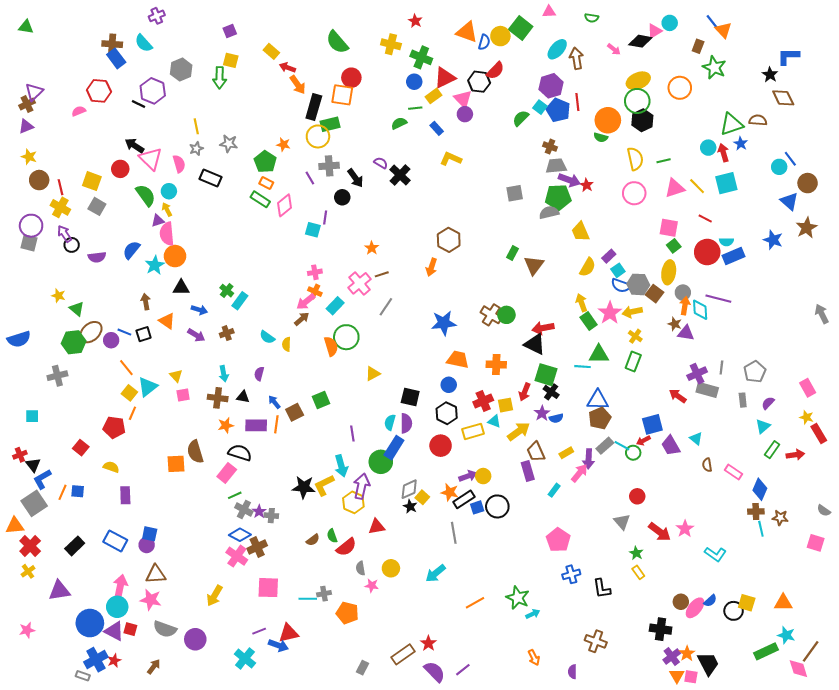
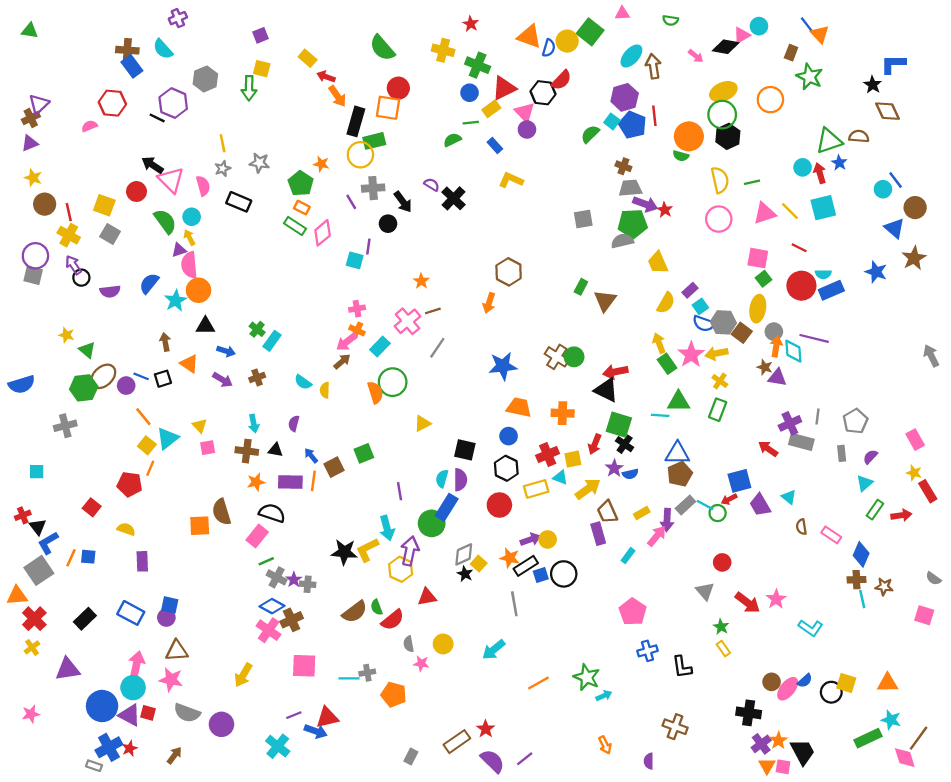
brown semicircle: (313, 540) -> (355, 612), size x1.6

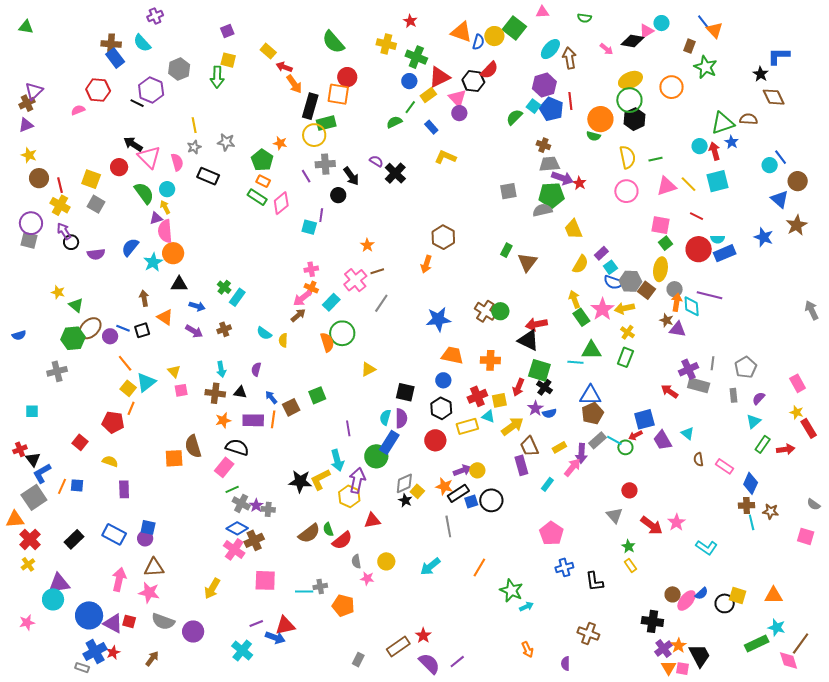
green line: (471, 123) -> (410, 107), turned -48
blue semicircle: (22, 384) -> (19, 335), size x0.6
orange line: (538, 683) -> (479, 567), moved, turned -30
cyan circle: (133, 688) -> (53, 599), moved

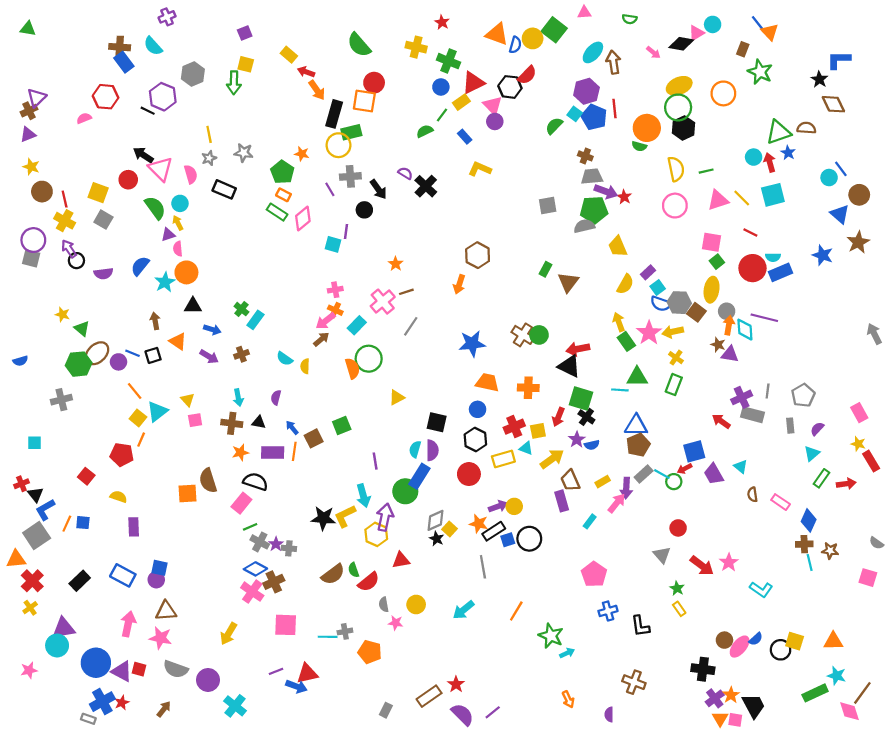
pink semicircle: (165, 231) -> (178, 249), size x0.6
cyan cross: (242, 651) -> (235, 706), moved

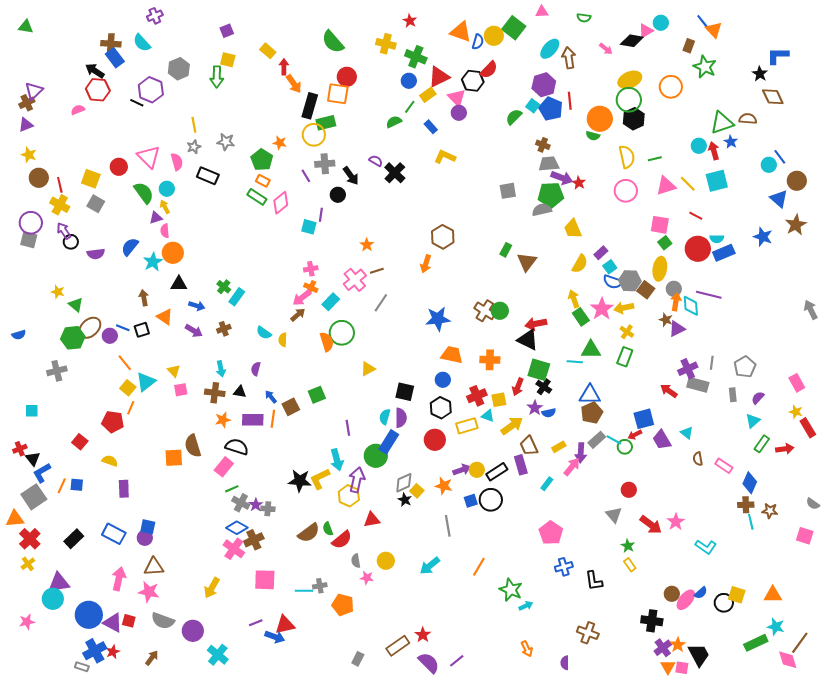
red arrow: (306, 72) -> (284, 67), turned 70
black arrow: (143, 155) -> (95, 71), moved
purple triangle: (730, 354) -> (677, 329), turned -36
black rectangle: (494, 531) -> (497, 472), moved

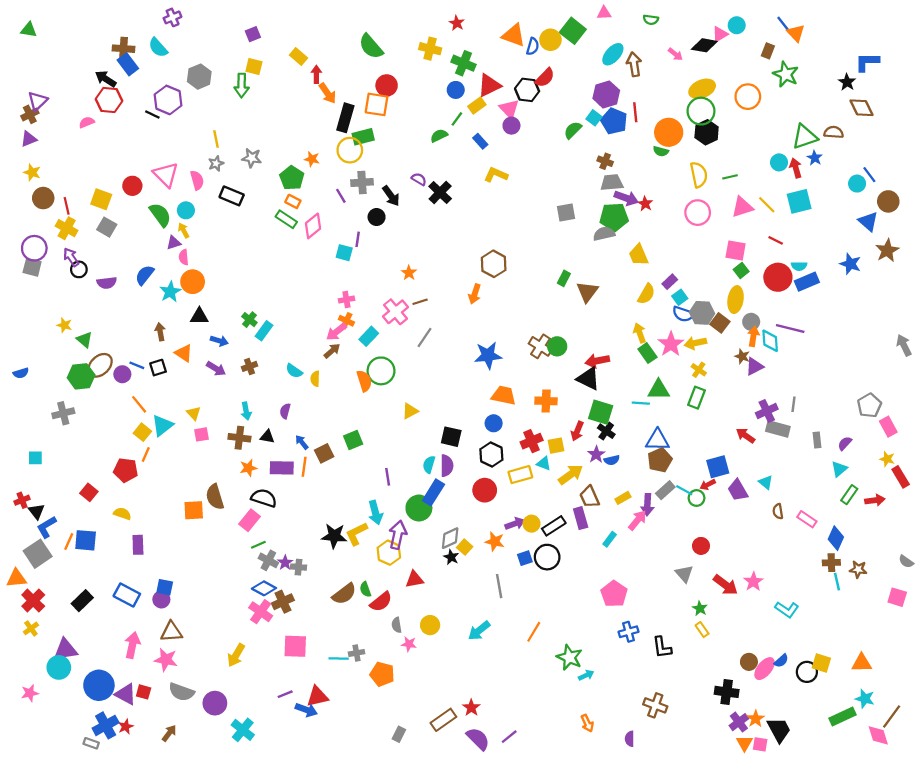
gray pentagon: (745, 367) -> (869, 405), moved
blue square: (77, 485) -> (86, 540), size x1.5

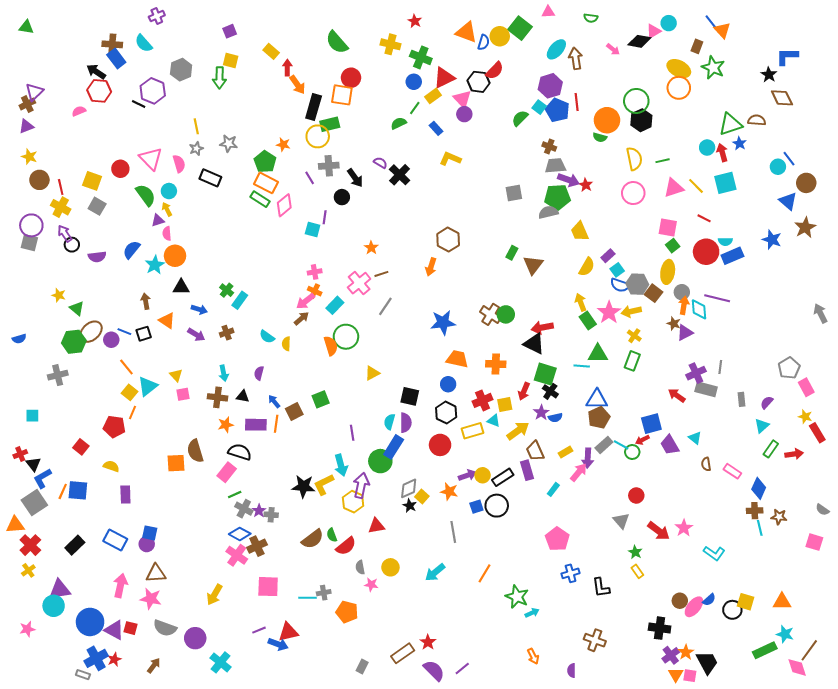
yellow ellipse: (702, 89) -> (679, 69), moved, turned 50
orange rectangle: (293, 201) -> (266, 183), size x1.6

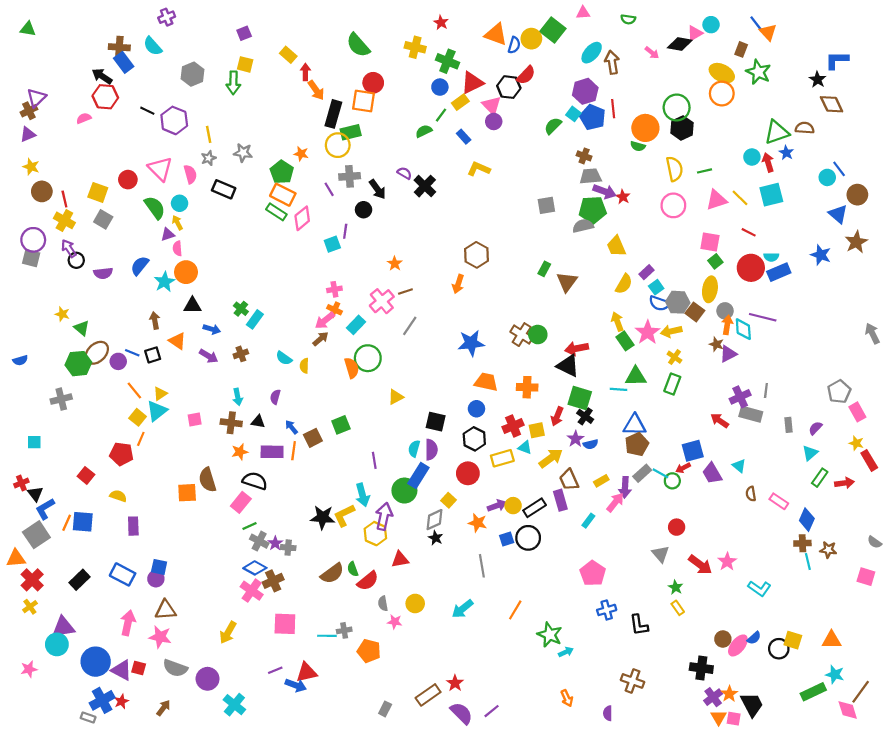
purple hexagon: (153, 91) -> (174, 120), moved
cyan square: (313, 229) -> (332, 244), turned -35
yellow triangle: (176, 375) -> (160, 394), moved, turned 40
yellow square: (422, 497) -> (449, 500), moved

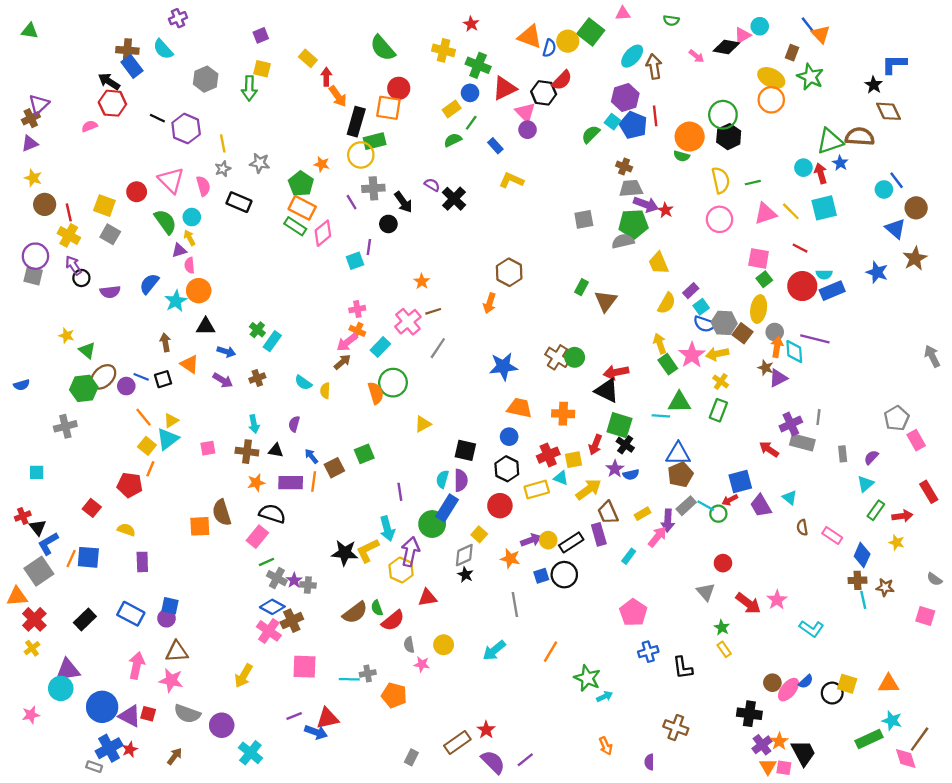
yellow rectangle: (460, 102) -> (452, 109), moved
brown semicircle: (805, 128) -> (860, 137), size x1.4
yellow star: (856, 443) -> (897, 542), moved

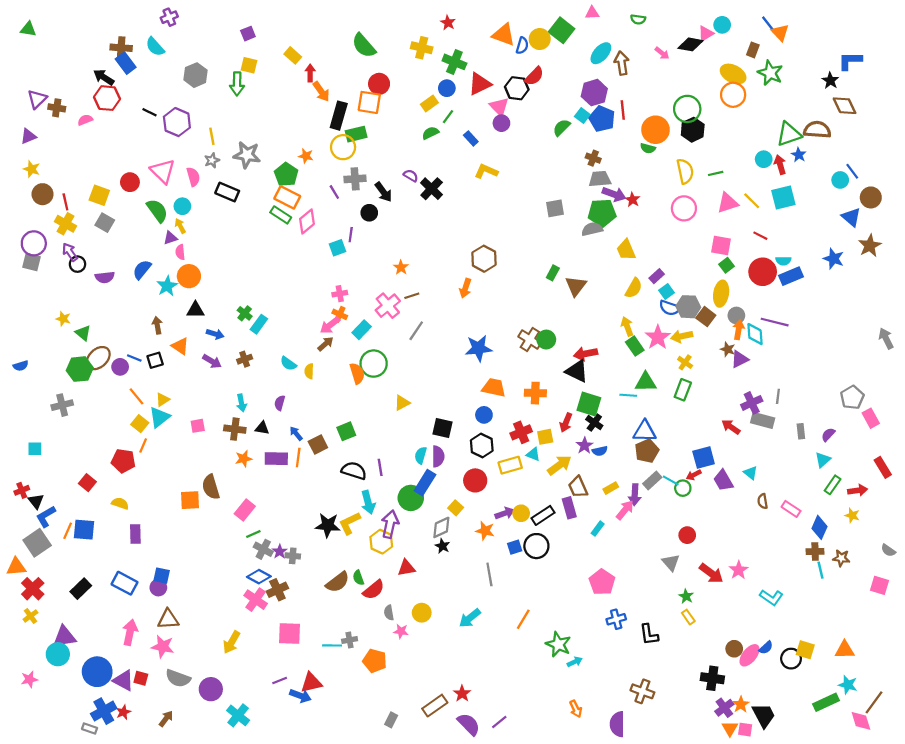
brown cross: (31, 118) -> (57, 108), moved, turned 35
gray star: (260, 163) -> (247, 155), size x1.4
black semicircle: (272, 514) -> (354, 471), moved
purple semicircle: (649, 762) -> (617, 724), size x1.6

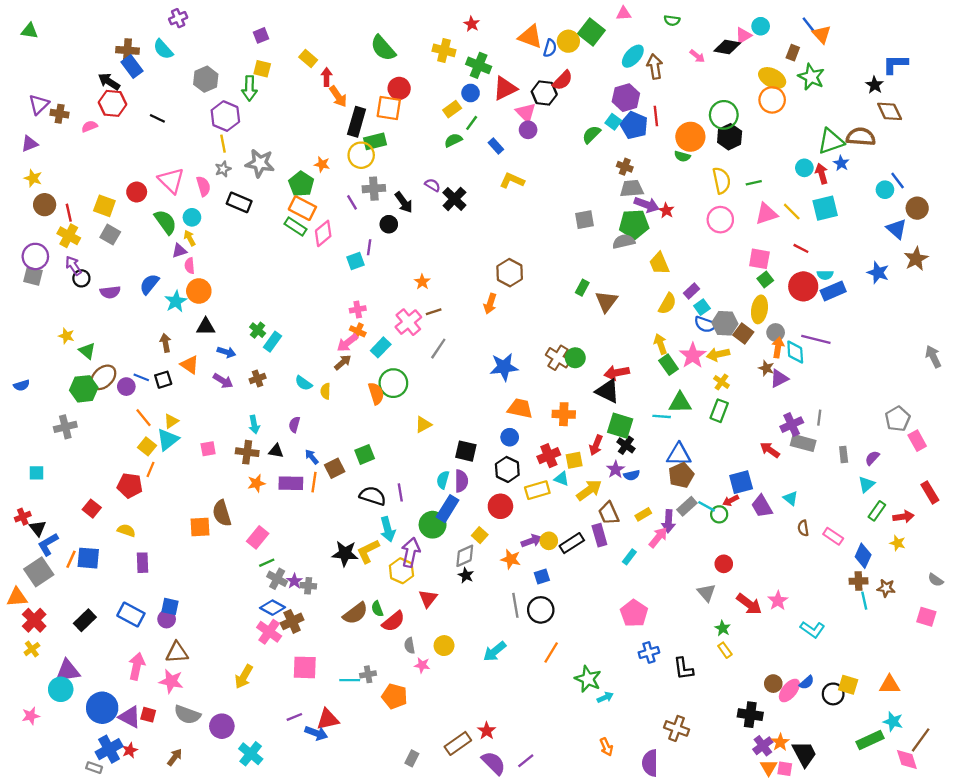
purple hexagon: (177, 122) -> (225, 116), moved
black circle: (536, 546) -> (541, 610), moved
red triangle: (406, 568) -> (428, 598), turned -42

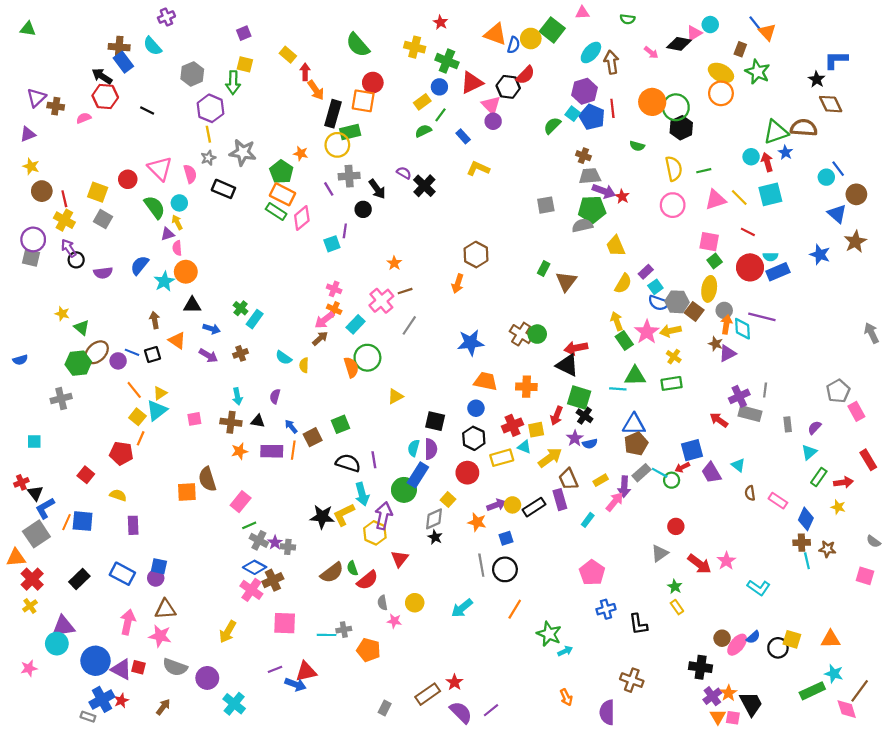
orange circle: (690, 137) -> (652, 102), moved
pink cross: (358, 309) -> (334, 289), turned 32
green rectangle: (719, 411) -> (672, 383), turned 60
gray triangle: (707, 593) -> (660, 553), turned 36

